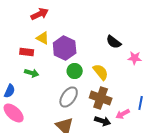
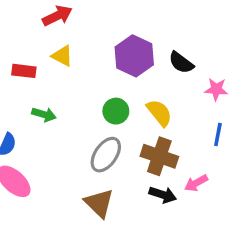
purple hexagon: (65, 48) -> (134, 56), moved
red rectangle: (27, 52) -> (24, 71), moved
blue line: (141, 103) -> (218, 135), moved

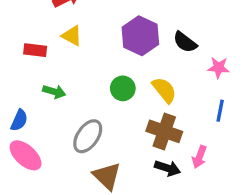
gray ellipse: (106, 155) -> (88, 136), moved
pink arrow: (196, 183) -> (199, 157), turned -40

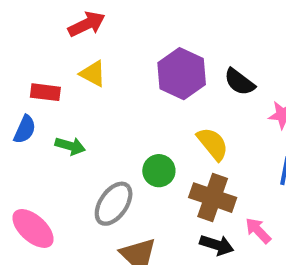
green circle: (123, 88) -> (159, 171), moved
blue semicircle: (19, 120) -> (25, 129), moved
pink arrow: (199, 157) -> (258, 231), turned 115

